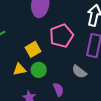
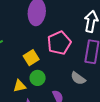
yellow triangle: (19, 69) -> (20, 86), moved

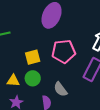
gray semicircle: (78, 78) -> (60, 89), moved

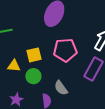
yellow triangle: (13, 81) -> (14, 66), moved

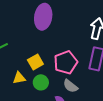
pink pentagon: (65, 50) -> (66, 62), moved

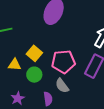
yellow square: (35, 62) -> (34, 53), turned -35

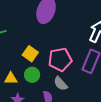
yellow triangle: (15, 65) -> (11, 78), moved

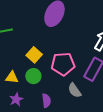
gray semicircle: (61, 84) -> (75, 90), moved

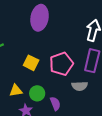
green circle: (33, 76) -> (37, 93), moved
gray semicircle: (75, 90) -> (80, 86), turned -42

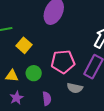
yellow square: (31, 63) -> (24, 45), moved
green circle: (37, 93) -> (34, 73), moved

